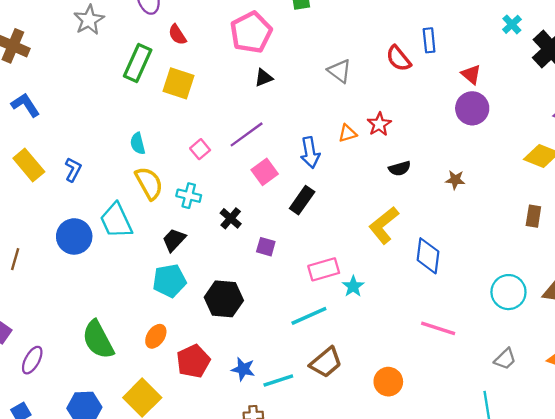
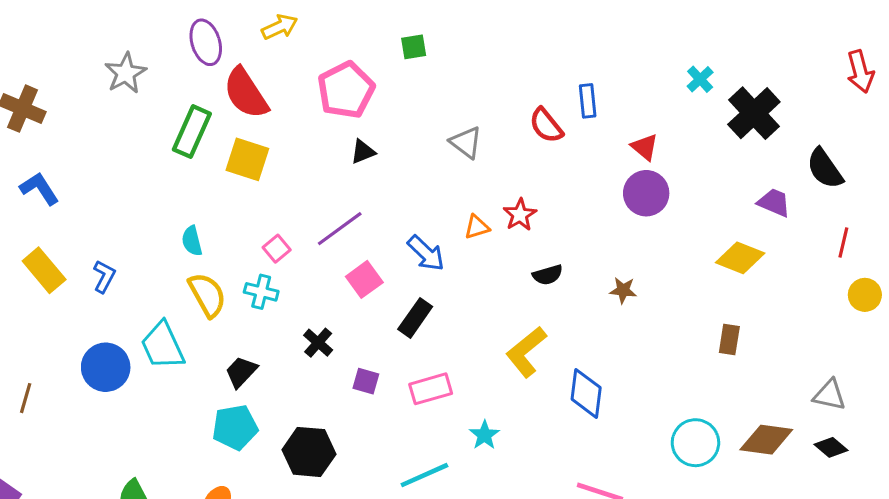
red semicircle: (177, 35) -> (246, 93), size x1.8
blue arrow: (310, 153) -> (426, 253), turned -36
cyan cross: (189, 196) -> (261, 292), moved
pink rectangle: (324, 269) -> (431, 389), moved

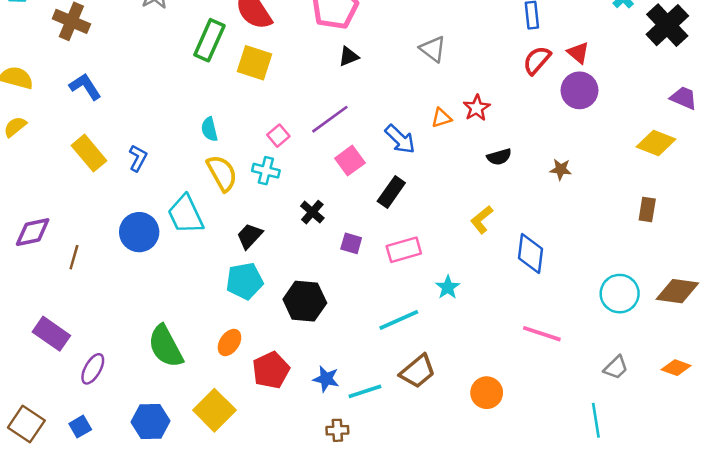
red semicircle: (546, 125) -> (537, 60), moved, turned 80
yellow L-shape: (526, 352) -> (482, 220), size x0.7

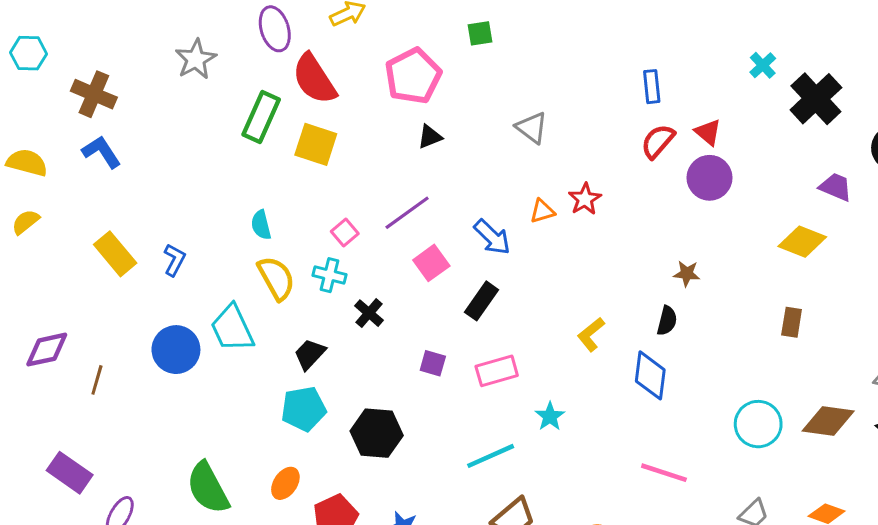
blue L-shape: (85, 87) -> (101, 152), moved
black semicircle: (499, 157) -> (667, 321), moved, turned -60
black cross: (312, 212) -> (369, 313), moved

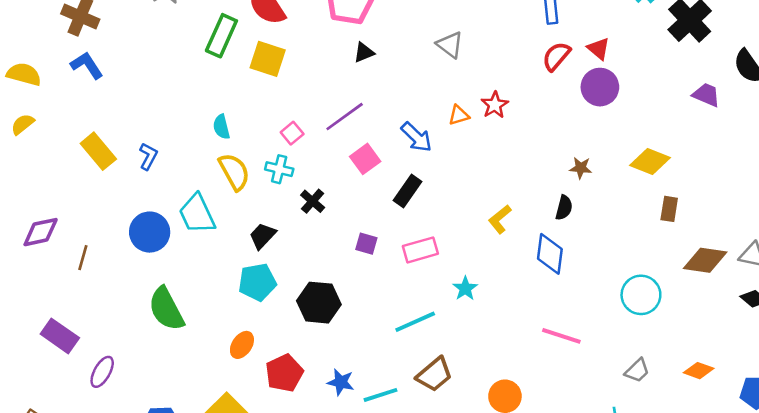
yellow diamond: (802, 242) -> (650, 161), moved
brown diamond: (828, 421) -> (705, 260), moved
green semicircle: (208, 488) -> (166, 309), moved

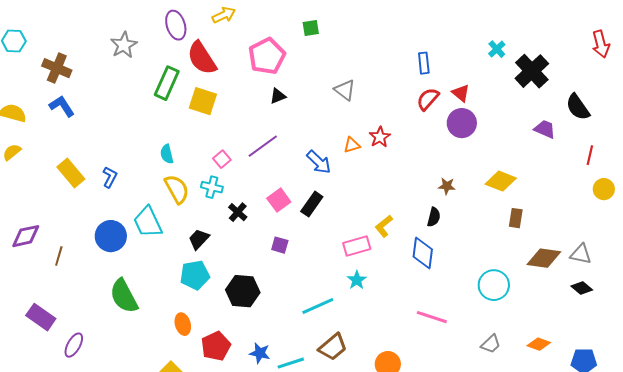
pink square: (365, 159) -> (279, 200), moved
pink rectangle: (420, 250) -> (357, 246), moved
orange ellipse: (242, 345) -> (183, 324), turned -50

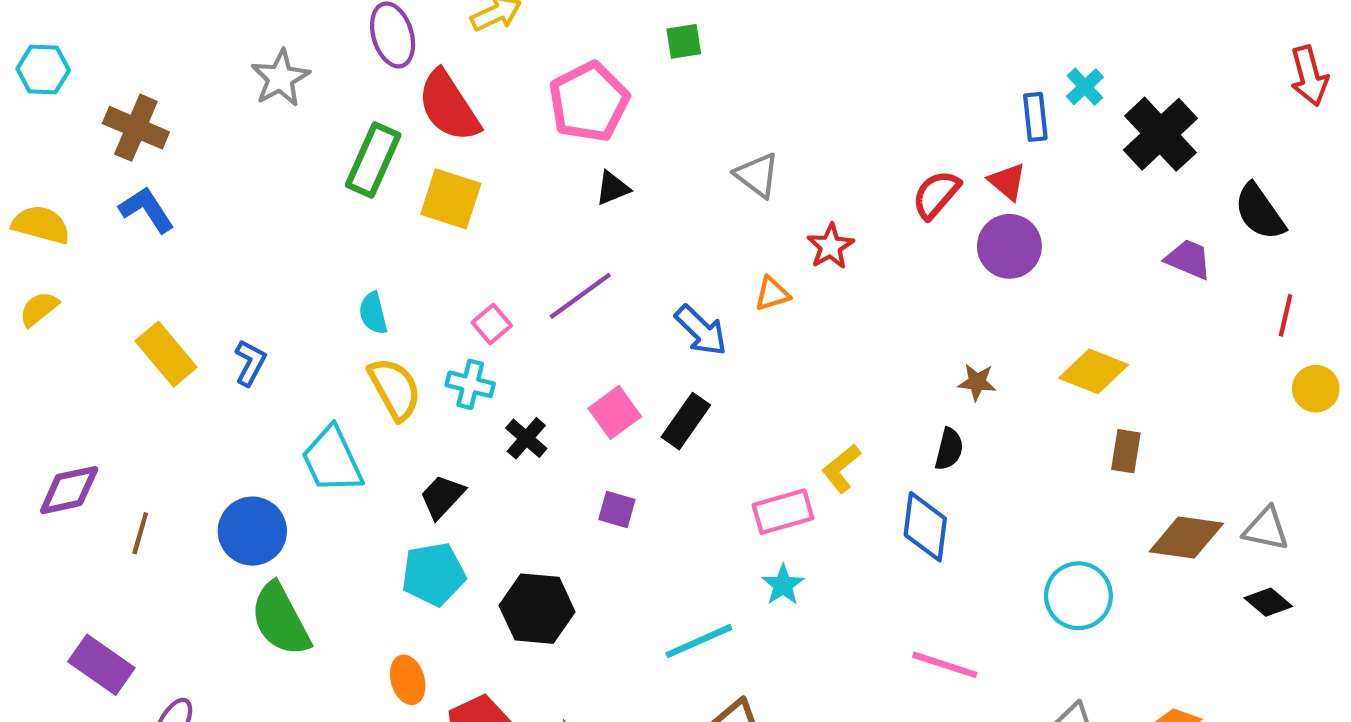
blue rectangle: (424, 63) -> (1035, 117), moved
red star: (380, 137) -> (830, 246), moved
blue circle: (111, 236) -> (252, 531), moved

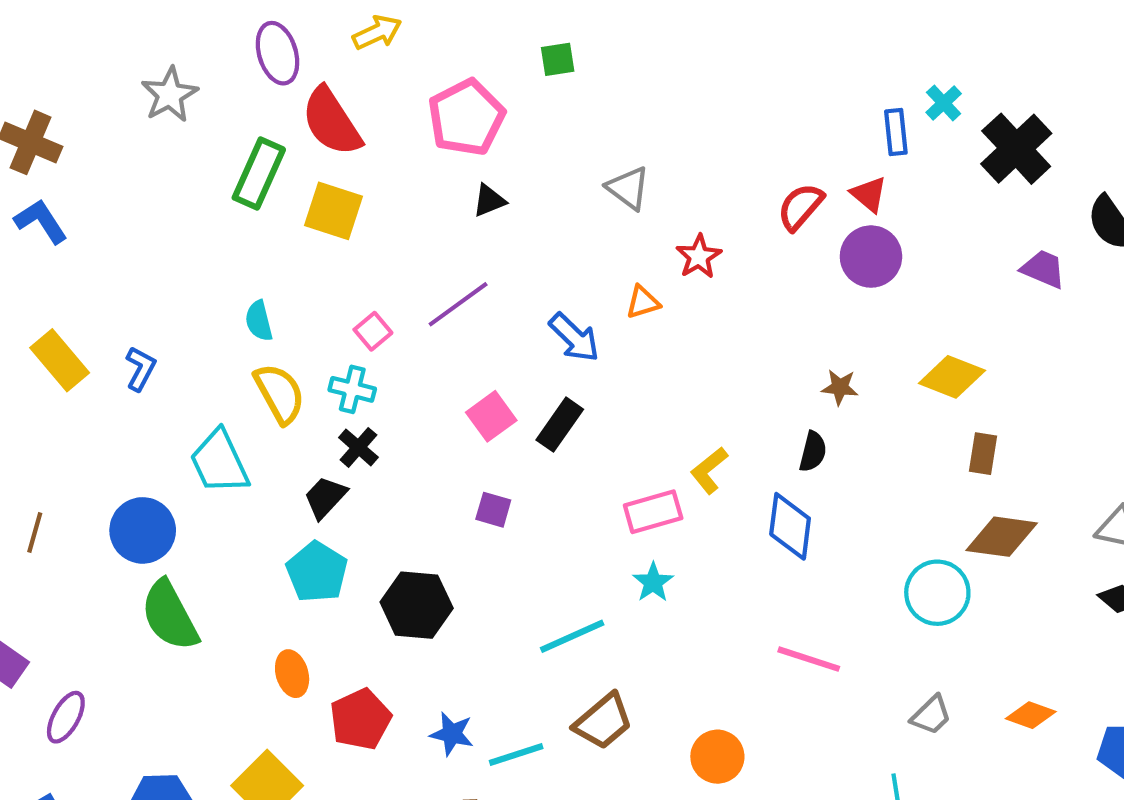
black cross: (526, 438) -> (358, 447), moved
brown diamond: (1186, 537) -> (1002, 537), moved
cyan pentagon: (434, 574) -> (317, 572), turned -30

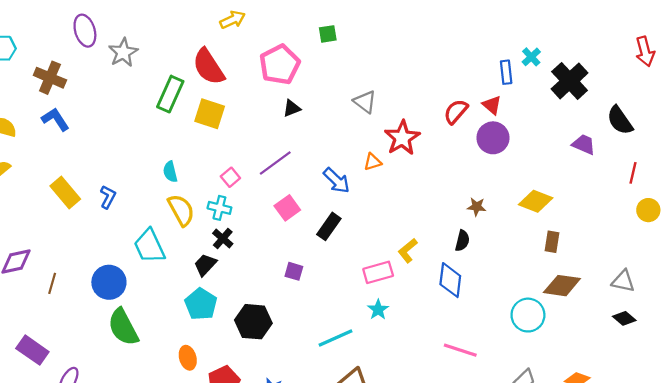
purple ellipse: (278, 53) -> (85, 31), moved
red star: (699, 257) -> (402, 138), size x1.5
pink square: (491, 416) -> (287, 208), moved

